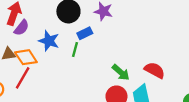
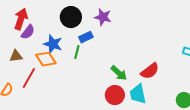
orange diamond: (26, 57) -> (46, 59), moved
red semicircle: (155, 70) -> (150, 71), turned 114

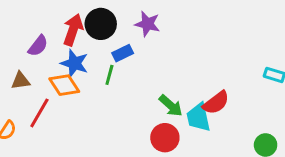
red arrow: (21, 19) -> (73, 30), moved
cyan trapezoid: (138, 94) -> (198, 117), moved

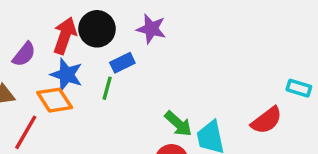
red semicircle: (216, 103) -> (267, 120), moved

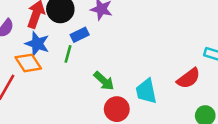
green arrow: (178, 124) -> (104, 81), moved

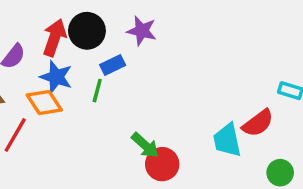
green arrow: (104, 81) -> (145, 145), moved
cyan trapezoid: (146, 91) -> (227, 140), moved

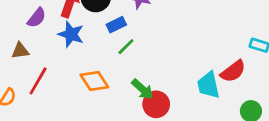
green line: (97, 91) -> (126, 47), moved, turned 30
orange diamond: (44, 103) -> (94, 81), moved

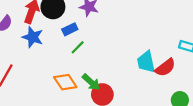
orange diamond: (94, 81) -> (65, 82), moved
cyan trapezoid: (208, 85) -> (146, 62), moved

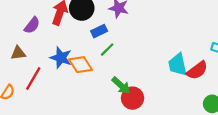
blue star: (33, 37) -> (61, 58), moved
orange diamond: (65, 82) -> (81, 65), moved

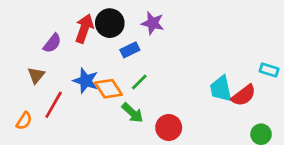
green line: (107, 50) -> (139, 82), moved
brown triangle: (18, 53) -> (36, 75), turned -42
green arrow: (121, 85) -> (133, 113), moved

